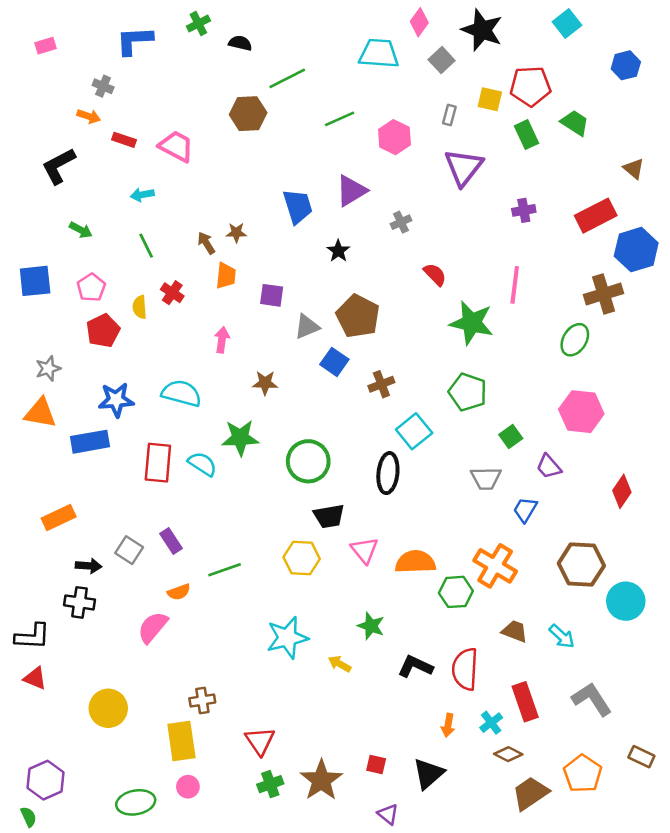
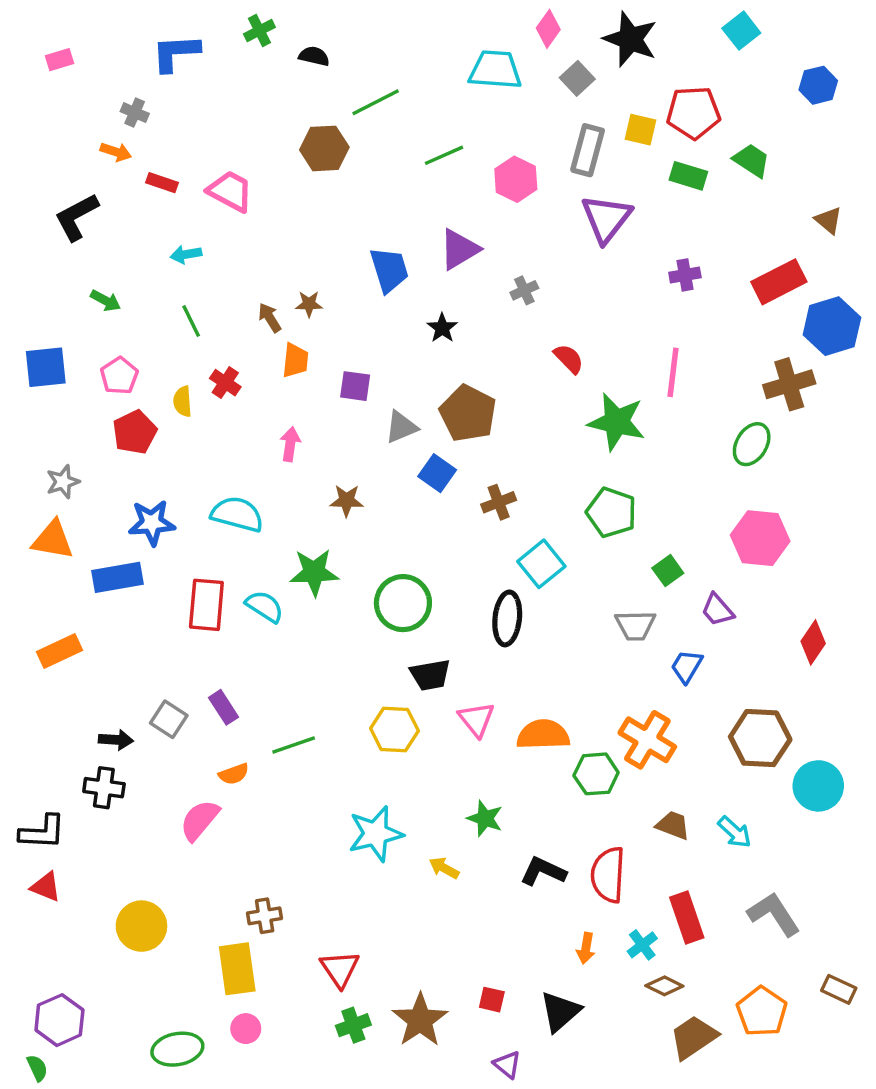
gray rectangle: (449, 115) -> (588, 150), size x1.8
green rectangle: (526, 135) -> (688, 176), turned -48
orange rectangle: (59, 517) -> (59, 651), moved

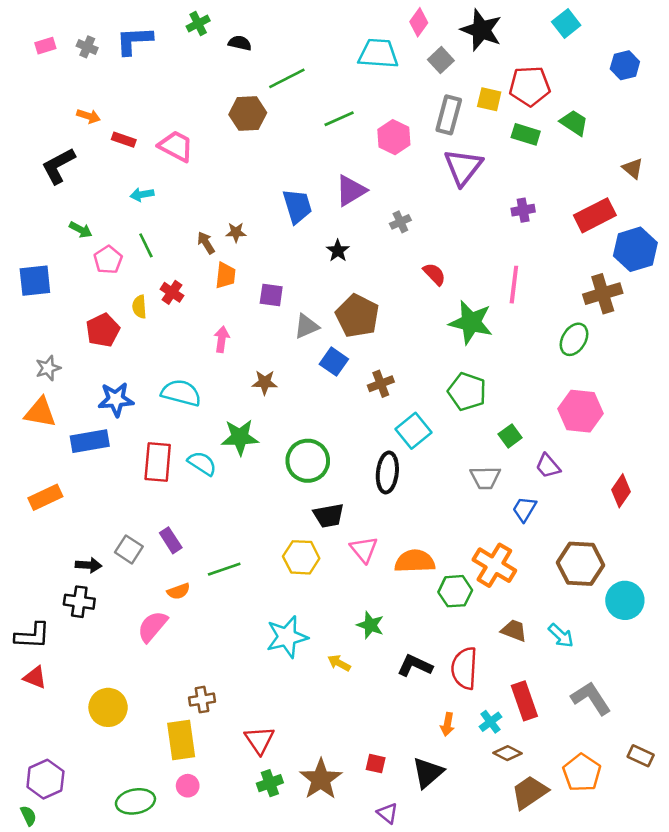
gray cross: (135, 113) -> (87, 47), moved
pink pentagon: (119, 376) -> (108, 260), moved

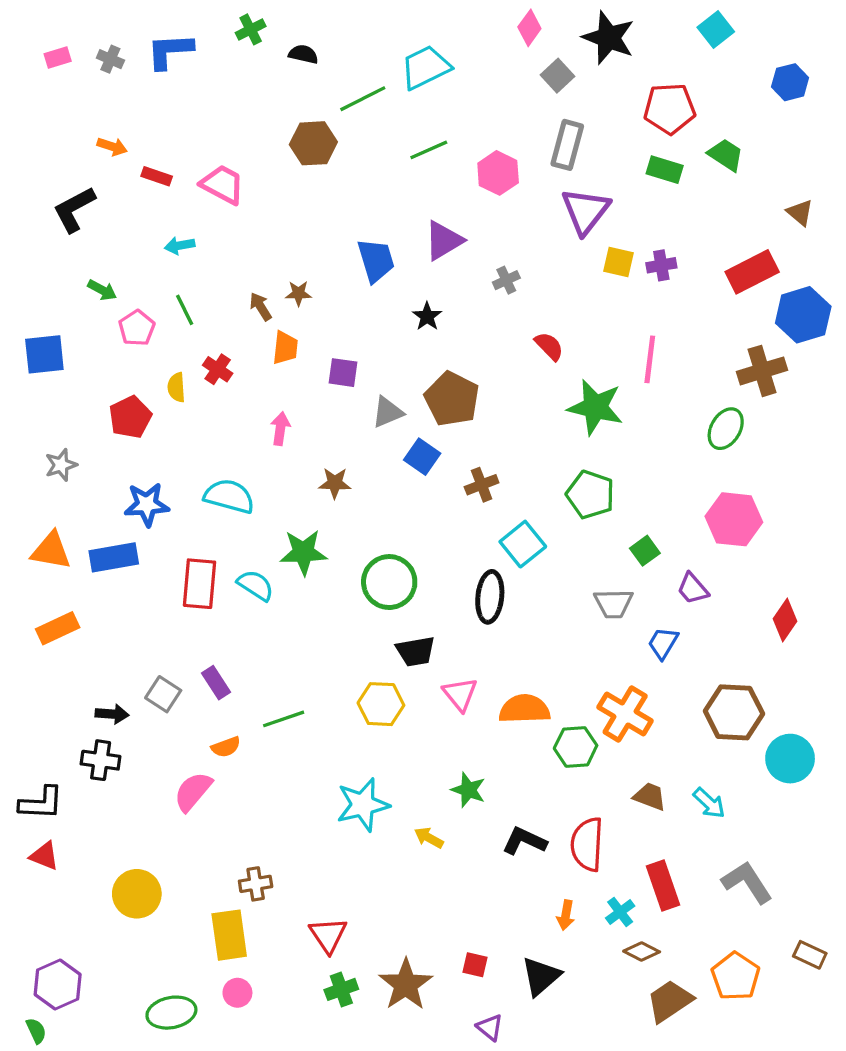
cyan trapezoid: (378, 54) -> (425, 67), moved, turned -30
yellow square: (489, 99) -> (618, 262), moved
orange triangle: (40, 412) -> (51, 551), moved

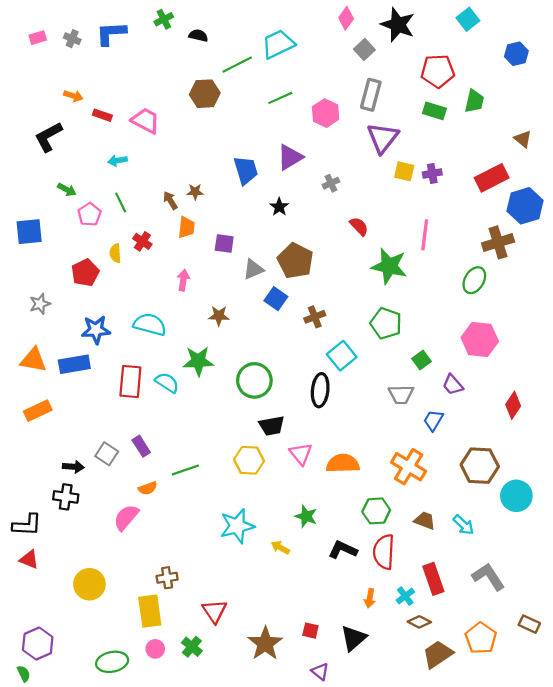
green trapezoid: (726, 155) -> (474, 101), turned 70
green hexagon: (576, 747) -> (376, 511), moved
green cross: (341, 989) -> (192, 647), moved, turned -30

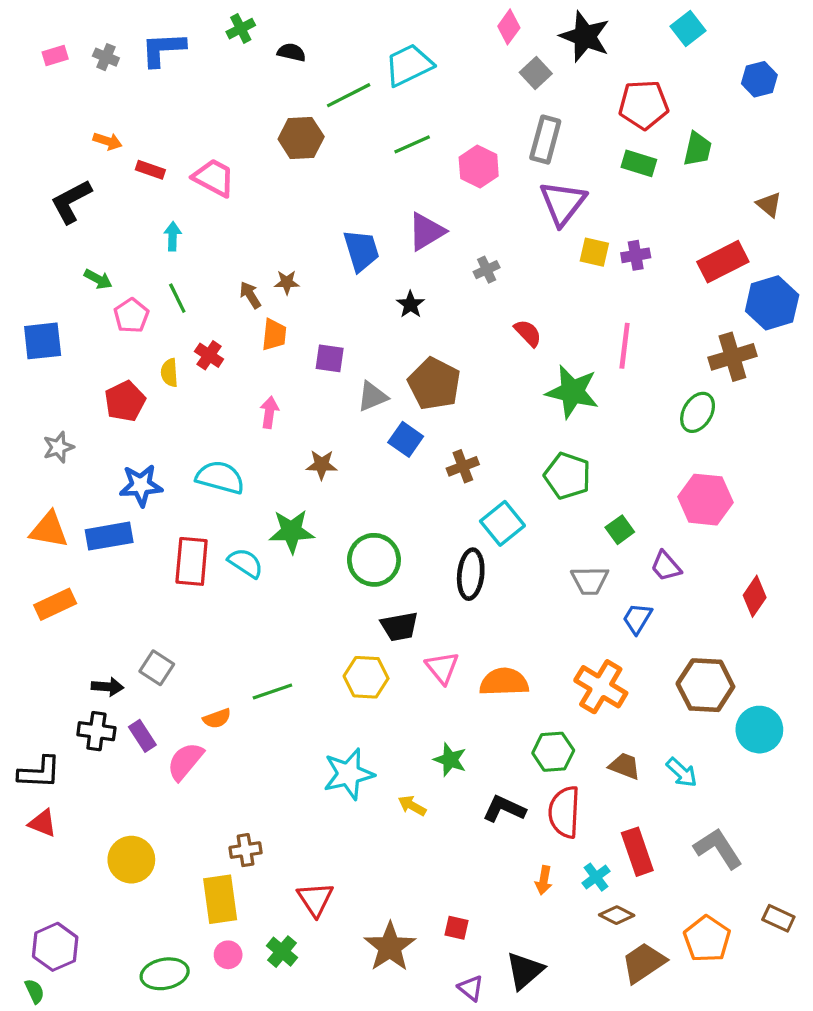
cyan arrow: (117, 161) -> (173, 236), turned 102
purple rectangle: (141, 446) -> (142, 736), moved
black triangle: (354, 638) -> (525, 971), moved

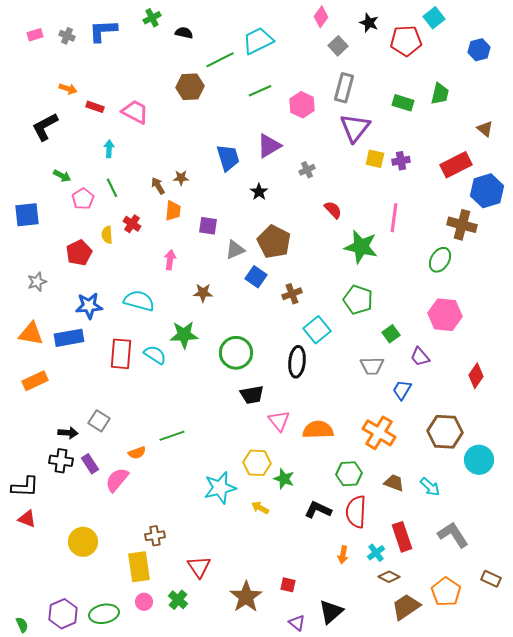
black star: (585, 36) -> (369, 23), size x0.6
red pentagon: (644, 105) -> (406, 41), moved
brown cross: (732, 357) -> (462, 225), turned 32
yellow hexagon: (366, 677) -> (257, 463), moved
purple hexagon: (55, 947) -> (63, 614), moved

